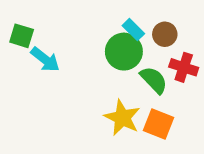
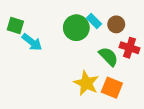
green circle: (124, 52) -> (76, 28), moved

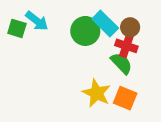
cyan rectangle: (94, 21) -> (105, 23), size x1.5
cyan arrow: (32, 42) -> (37, 21), moved
red cross: (130, 48) -> (126, 46), moved

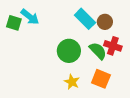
green circle: (85, 31) -> (69, 51), moved
red cross: (126, 46) -> (113, 46), moved
yellow star: (97, 93) -> (72, 82), moved, size x0.7

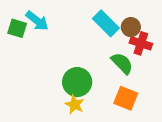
red cross: (113, 46) -> (141, 43), moved
green circle: (69, 51) -> (77, 82), moved
yellow star: (72, 82) -> (75, 105), moved

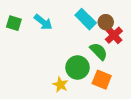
cyan arrow: (37, 21) -> (43, 22), moved
red cross: (141, 43) -> (114, 35), turned 30
green circle: (77, 82) -> (77, 67), moved

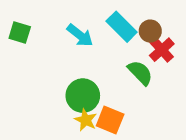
cyan arrow: (43, 22) -> (80, 35), moved
green circle: (77, 67) -> (83, 96), moved
orange square: (102, 80) -> (110, 120), moved

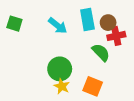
cyan rectangle: (122, 27) -> (87, 19), turned 35
red cross: (162, 50) -> (116, 36), turned 30
orange square: (110, 120) -> (93, 86), moved

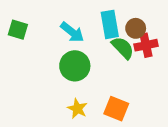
green semicircle: (101, 52) -> (123, 48), moved
green circle: (60, 69) -> (75, 66), moved

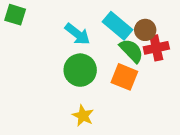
cyan rectangle: (110, 24) -> (118, 26), turned -40
green square: (18, 30) -> (15, 15), moved
orange square: (116, 109) -> (124, 77), moved

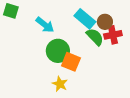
cyan arrow: (77, 34) -> (45, 25), moved
orange square: (124, 77) -> (71, 62), moved

